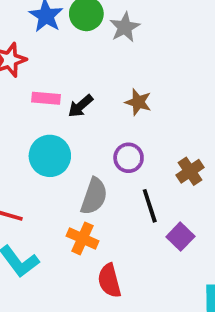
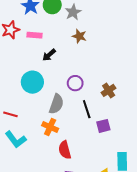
pink rectangle: (46, 98) -> (34, 35), moved
brown star: (138, 102) -> (79, 36), moved
purple square: (180, 237) -> (103, 126), turned 32

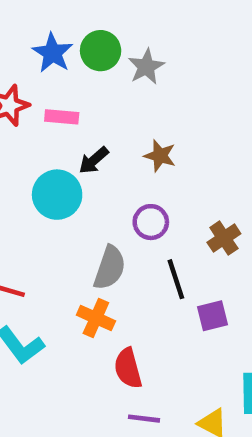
brown star: (79, 36) -> (160, 156), moved
cyan circle: (32, 82) -> (57, 195), moved

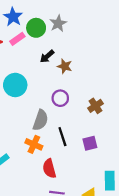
green circle: (101, 51) -> (36, 28), moved
pink rectangle: (62, 117) -> (17, 39), moved, turned -40
black arrow: (94, 160) -> (47, 56), moved
black line: (176, 279) -> (62, 137), moved

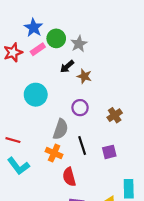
gray star: (58, 23) -> (79, 44), moved

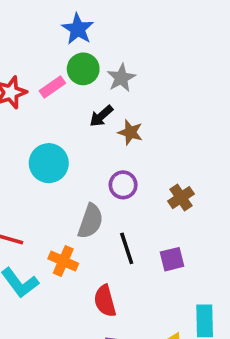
blue star: (34, 28) -> (78, 29), moved
orange cross: (54, 153) -> (63, 261), moved

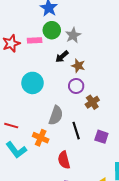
pink rectangle: (52, 87) -> (35, 40), turned 32
purple circle: (123, 185) -> (76, 86), moved
brown cross: (181, 198) -> (92, 102), moved
purple square: (172, 259) -> (101, 137), turned 32

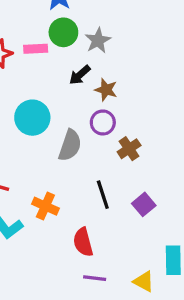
gray semicircle: (56, 115) -> (70, 145), moved
purple square: (101, 137) -> (144, 204), turned 32

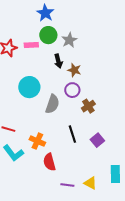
black arrow: (80, 75) -> (58, 61), turned -64
red semicircle: (83, 242) -> (49, 162), moved
yellow triangle: (144, 281) -> (90, 183), moved

